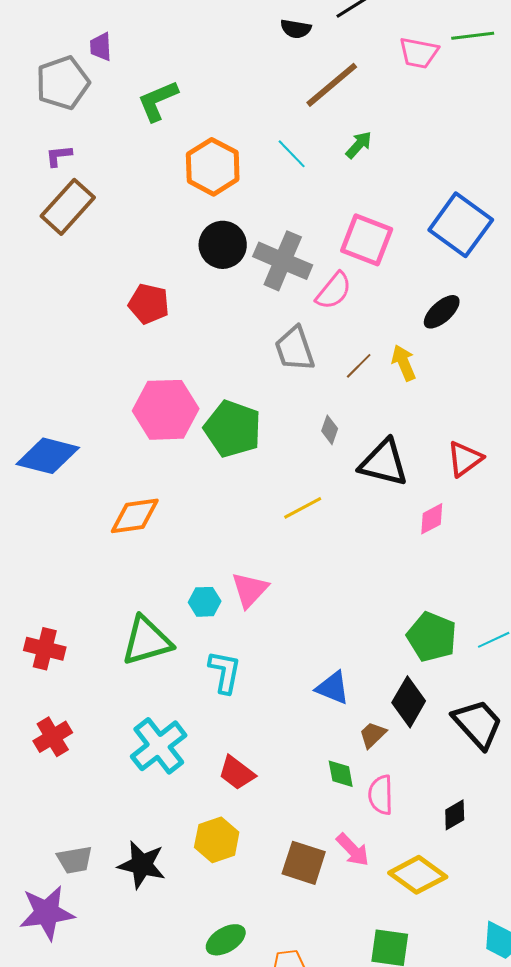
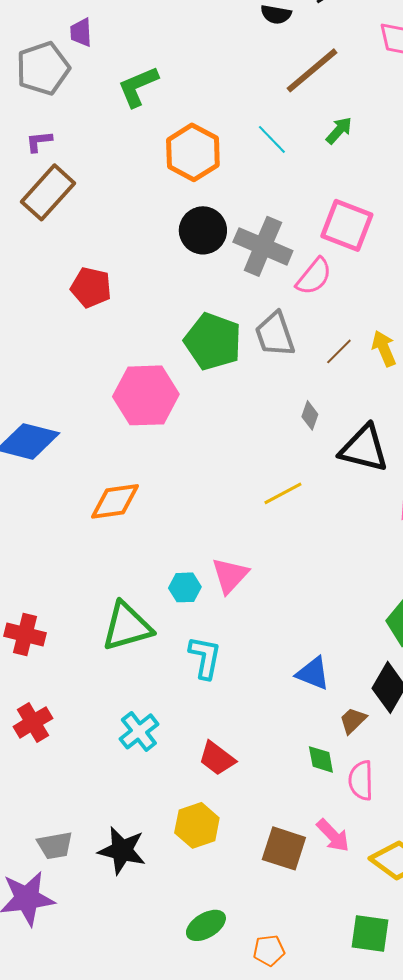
red pentagon: (149, 304) -> (91, 287), moved
green pentagon: (233, 429) -> (213, 341), moved
cyan cross: (159, 746) -> (139, 731), size x0.7

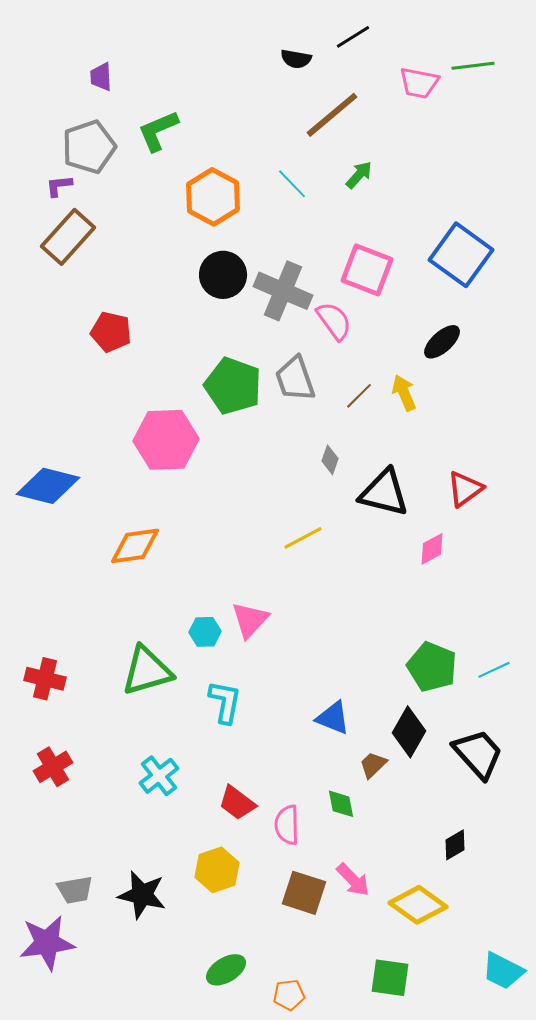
gray pentagon: (43, 68) -> (89, 147), moved
pink semicircle: (314, 276) -> (334, 321), turned -75
pink semicircle: (361, 780) -> (287, 825), moved

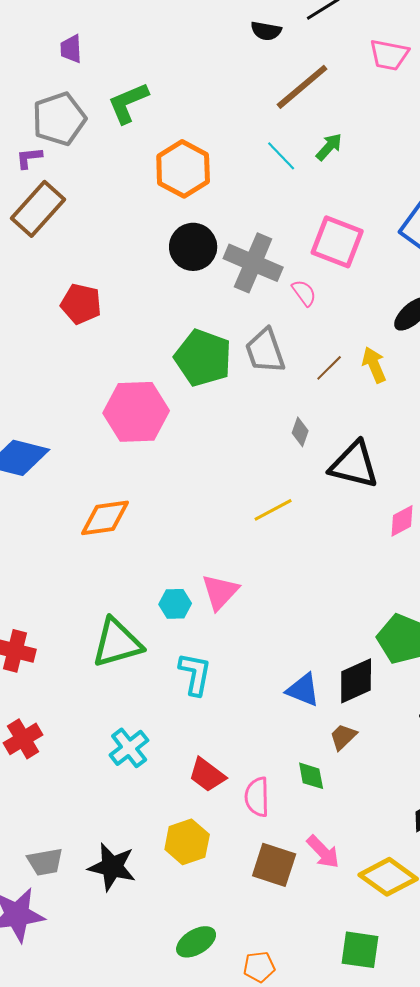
cyan line: (292, 184) -> (281, 156), moved
pink semicircle: (334, 321) -> (304, 293), size x0.7
black diamond: (409, 732) -> (356, 681), moved, turned 36

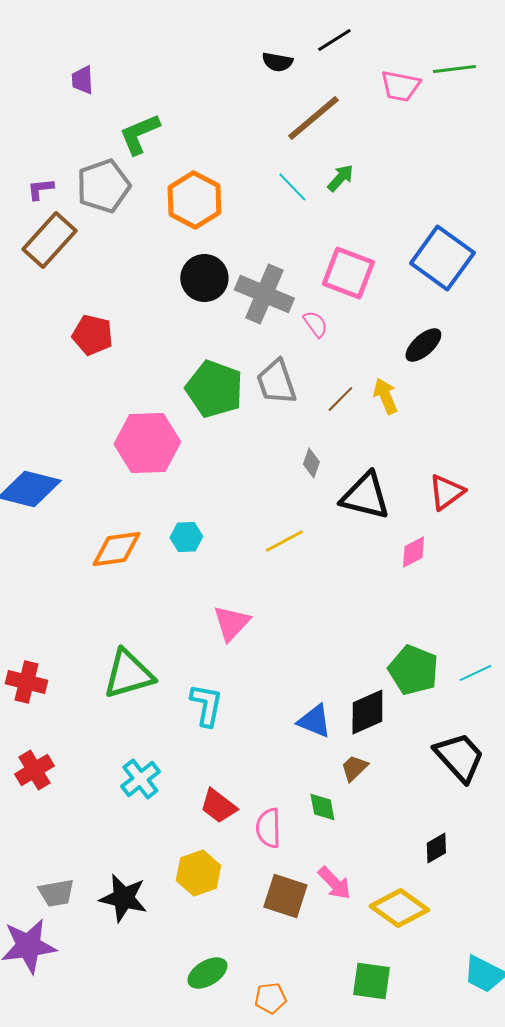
gray pentagon: (59, 119) -> (103, 186), moved
cyan hexagon: (175, 604) -> (186, 537), moved

